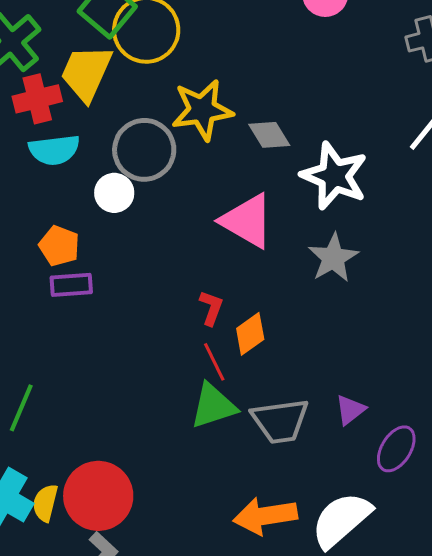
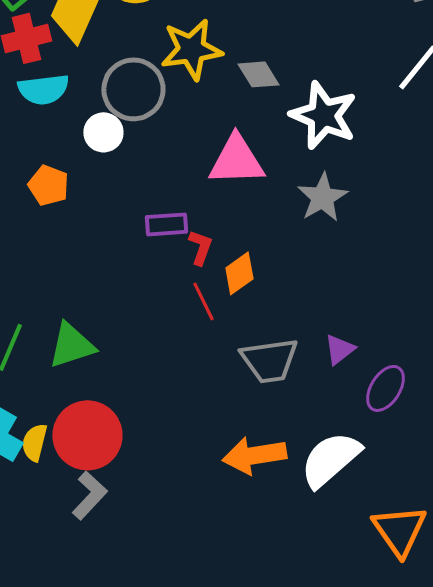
pink triangle: (247, 221) -> (236, 160), turned -32
purple rectangle: (71, 285) -> (166, 224), moved
green triangle: (213, 406) -> (71, 345), moved

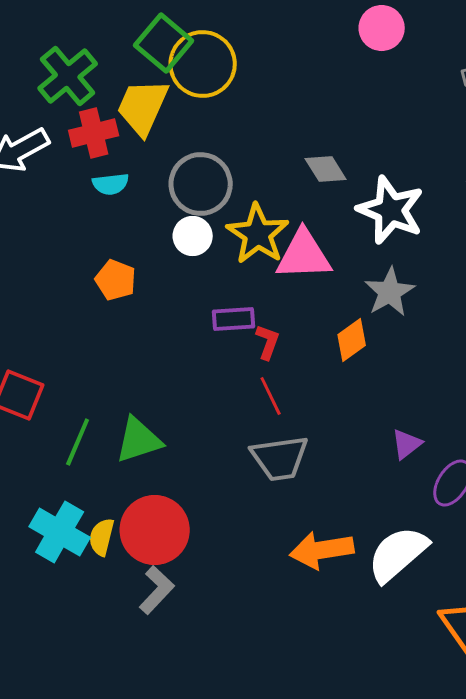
yellow star: (191, 49) -> (258, 234), moved, turned -30
cyan semicircle: (43, 89) -> (111, 184), size x0.7
white circle: (103, 132) -> (193, 236), moved
orange diamond: (239, 273) -> (352, 340), moved
gray trapezoid: (269, 360) -> (280, 458), moved

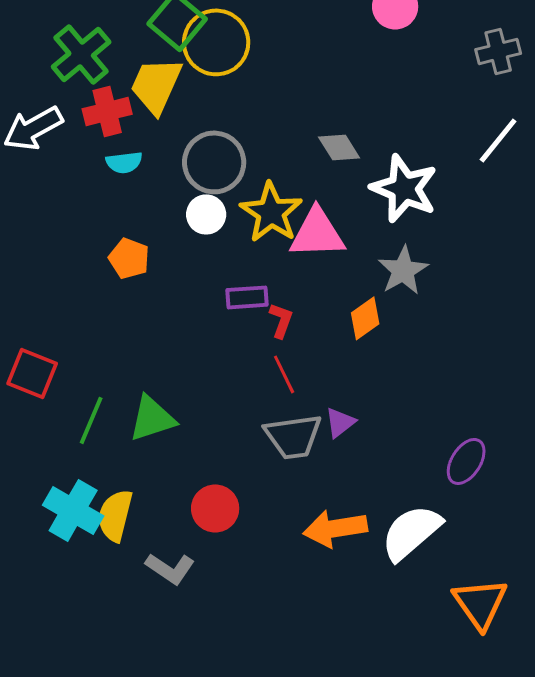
purple triangle: (407, 444) -> (340, 422), moved
red circle: (155, 530) -> (215, 508), moved, size x0.7
yellow semicircle: (102, 537) -> (115, 515), size x1.4
gray L-shape: (157, 590) -> (170, 568), turned 81

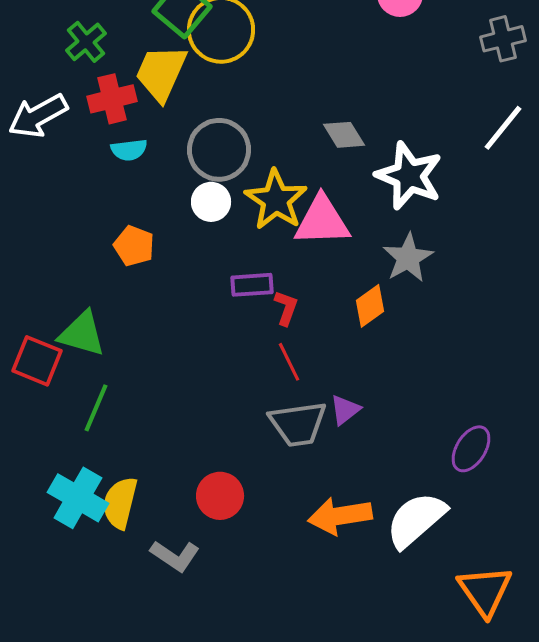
green cross: (81, 54) -> (86, 42), size x0.7
green triangle: (152, 418) -> (82, 334), moved, turned 34

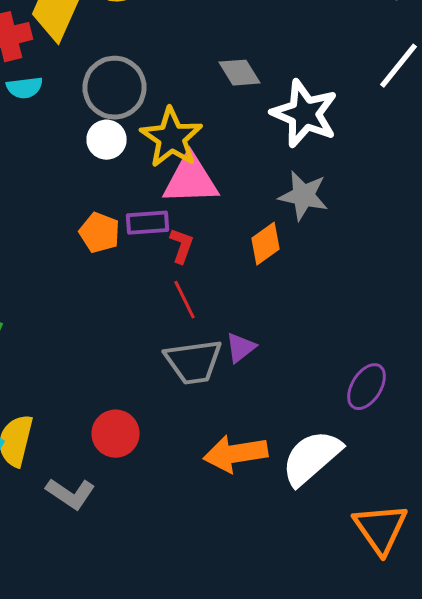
pink triangle: (322, 221) -> (190, 180), moved
orange pentagon: (134, 246) -> (100, 233), moved
gray star: (408, 258) -> (304, 196), turned -30

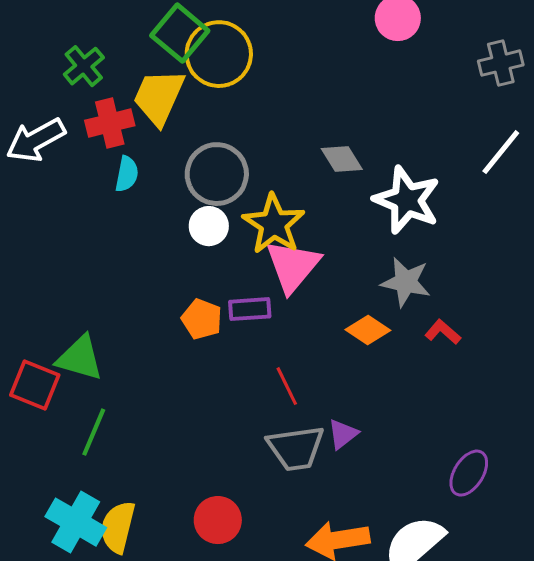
cyan semicircle: (24, 88) -> (127, 174), turned -72
pink triangle: (190, 180) -> (293, 266), turned -48
orange diamond: (266, 244) -> (368, 330), turned 69
red L-shape: (182, 246) -> (443, 332), moved, turned -69

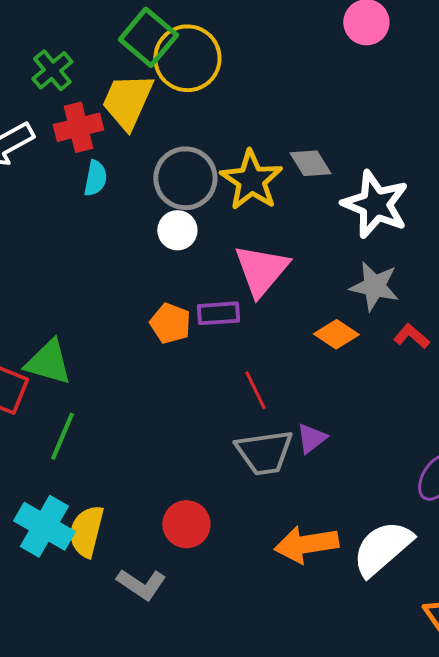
yellow star: (274, 224) -> (251, 180), moved

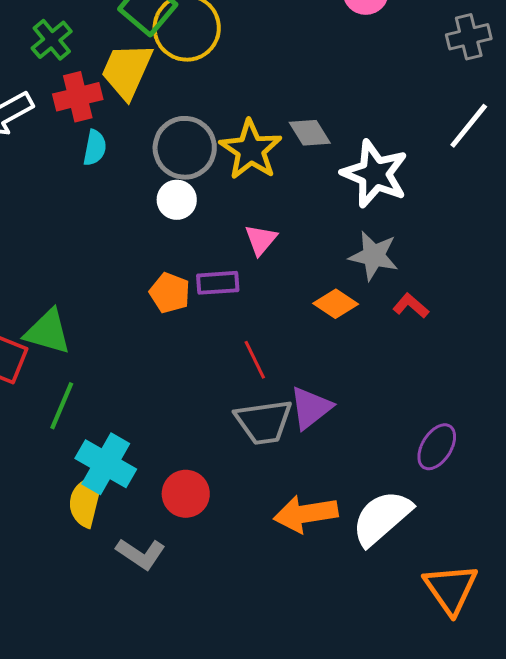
pink triangle: (261, 270) -> (261, 240), size x0.6
purple triangle: (311, 438) -> (311, 408), size x1.4
cyan cross: (44, 526) -> (106, 464), moved

